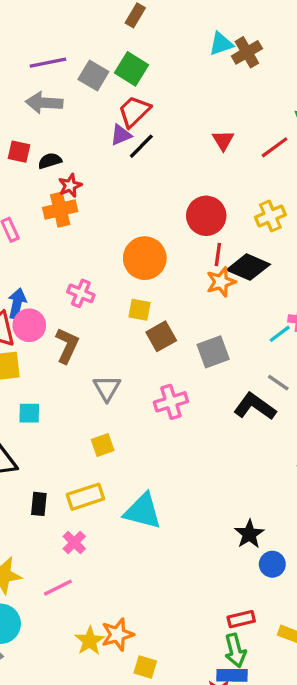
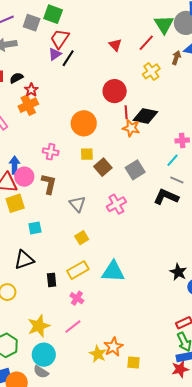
yellow cross: (270, 216) -> (151, 71), moved
orange star: (221, 282) -> (131, 128), turned -30
cyan line: (280, 334) -> (173, 160), moved

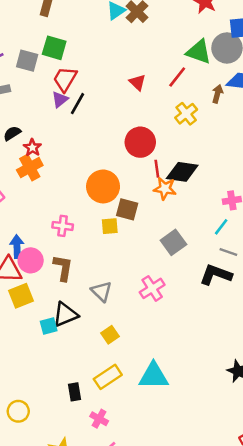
green triangle: (164, 24) -> (199, 52), turned -35
brown square: (103, 167) -> (127, 209), moved, turned -30
black triangle: (24, 260) -> (65, 315), moved
pink cross: (77, 298) -> (99, 419), moved

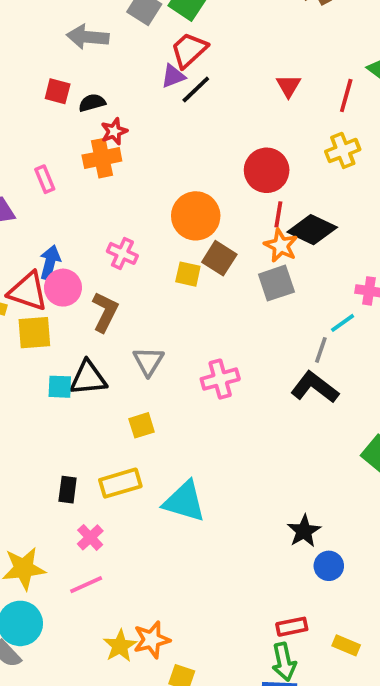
red line: (177, 77) -> (346, 95), turned -40
gray square: (173, 242) -> (276, 283), moved
gray line: (228, 252) -> (321, 350), moved, turned 72

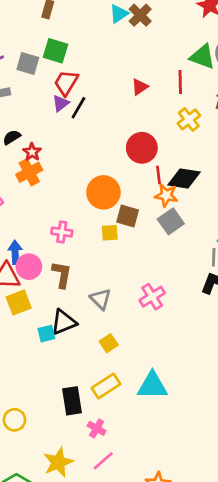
red triangle: (288, 86) -> (140, 87), turned 42
black rectangle: (68, 490) -> (72, 401), size x1.5

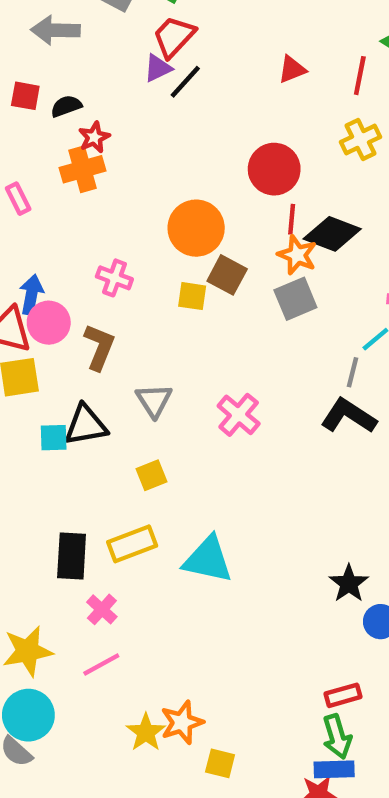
pink cross: (152, 297) -> (239, 415), turned -30

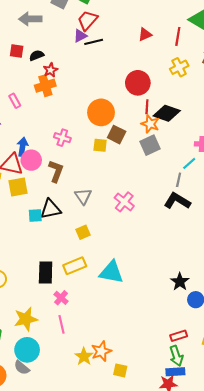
black line: (185, 82) -> (94, 42), turned 36
pink line: (101, 664) -> (62, 324), turned -72

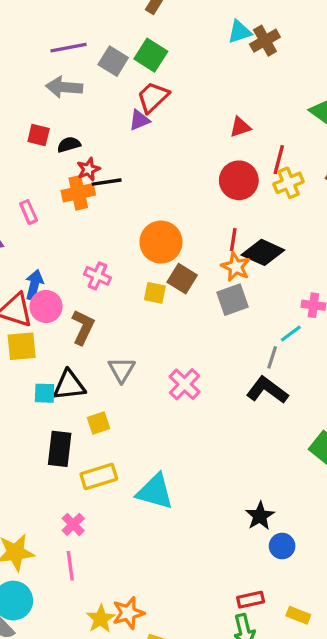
red line: (178, 36) -> (279, 160), moved
black line: (94, 42) -> (107, 182), moved
red circle: (138, 83) -> (239, 180), moved
yellow square: (83, 232) -> (99, 423), moved
black rectangle: (46, 272) -> (60, 449), moved

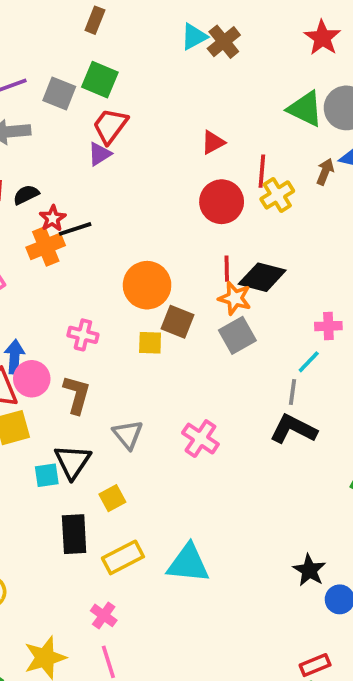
black triangle: (69, 385) -> (73, 462), turned -40

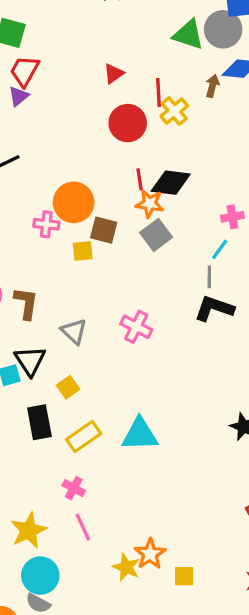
pink cross: (83, 335) -> (46, 224), moved

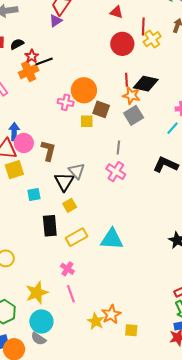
red triangle: (114, 74) -> (116, 12), turned 48
gray line: (209, 277) -> (118, 147), moved
black triangle: (30, 361) -> (64, 182), moved

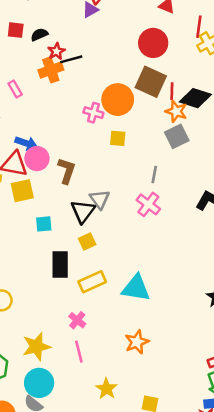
red circle: (122, 44) -> (153, 43), moved
brown square: (101, 109) -> (151, 82), moved, size x1.4
blue arrow: (14, 132) -> (26, 143), turned 102
orange star: (111, 314) -> (137, 342), moved

